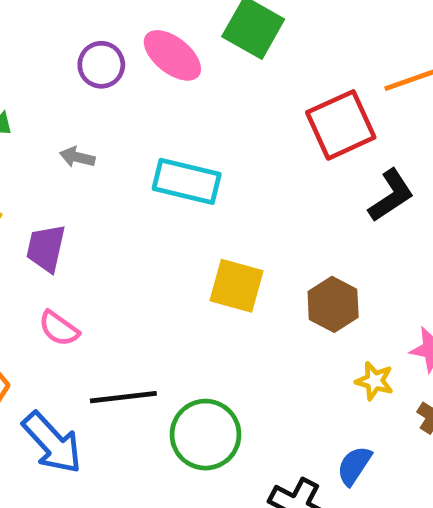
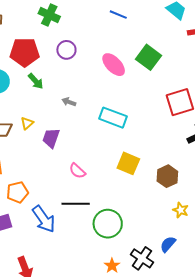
purple circle: (101, 65) -> (66, 50), moved
pink semicircle: (59, 328) -> (77, 171), moved

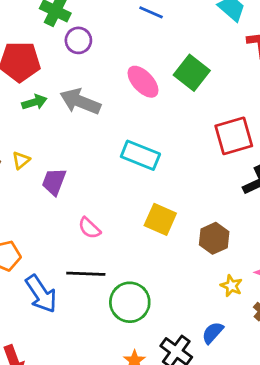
purple circle: (66, 50) -> (78, 40), moved
green arrow: (36, 81) -> (34, 102), turned -66
gray arrow: (69, 102) -> (80, 102), moved, size x2.0

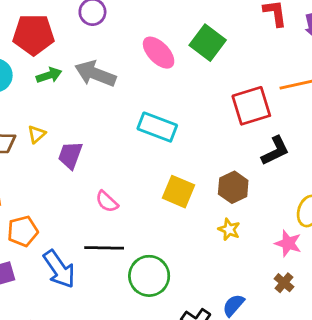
brown hexagon: (214, 238) -> (233, 187), moved
yellow star: (231, 286) -> (229, 229), moved

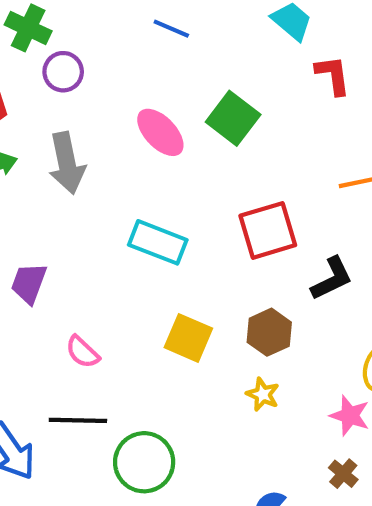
gray arrow: (95, 74) -> (67, 163), turned -123
red square: (251, 106) -> (268, 230), moved

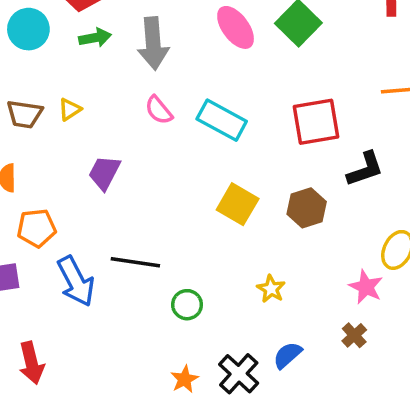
purple trapezoid: (29, 283) -> (104, 173), moved
pink semicircle: (82, 352) -> (159, 110), moved
yellow star: (263, 394) -> (271, 289), moved
green circle: (144, 462) -> (187, 305), size x0.6

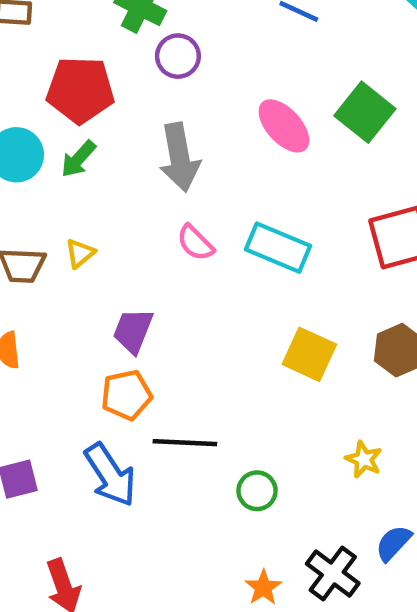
green arrow: (95, 38) -> (78, 159), moved, turned 148
orange pentagon: (36, 228) -> (126, 395), moved

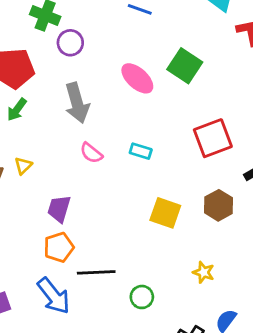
cyan rectangle: (278, 248) -> (141, 151), size x0.6

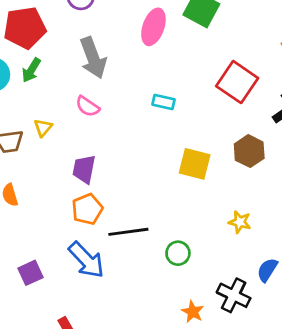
pink ellipse: (137, 78) -> (153, 27), turned 72
red square: (213, 138) -> (237, 82), turned -30
pink semicircle: (91, 153) -> (87, 106), moved

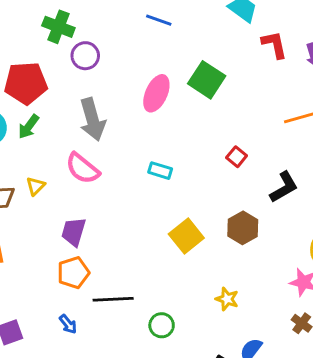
red square: (237, 82) -> (237, 157), size x0.5
pink semicircle: (87, 106) -> (82, 168), size x1.4
yellow square: (195, 164) -> (186, 236), turned 32
blue arrow: (86, 260) -> (68, 324), size x0.5

